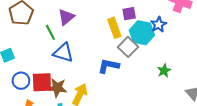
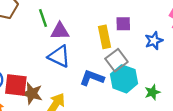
purple triangle: (66, 17) -> (60, 31), moved, turned 30
green line: (50, 32) -> (43, 18), moved
cyan hexagon: (142, 33) -> (124, 79), moved
blue triangle: (63, 53) -> (59, 56), moved

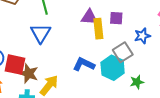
purple triangle: (60, 31) -> (89, 17), moved
blue triangle: (59, 56) -> (41, 33), moved, turned 30
gray square: (116, 60) -> (123, 52), moved

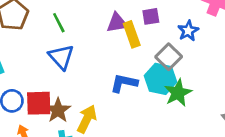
brown star: (29, 73) -> (58, 110), turned 30
green star: (137, 82) -> (178, 93), moved, size x1.5

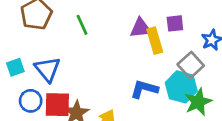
blue triangle: (61, 57) -> (47, 69), moved

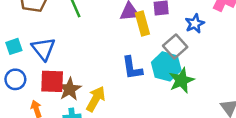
blue L-shape: (144, 89) -> (132, 68), turned -115
blue circle: (31, 101) -> (15, 79), moved

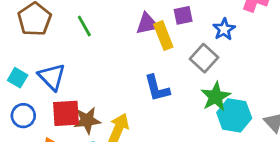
cyan square: (14, 46) -> (18, 78), turned -35
cyan hexagon: (166, 66) -> (234, 115), moved
brown star: (70, 89) -> (87, 120), turned 30

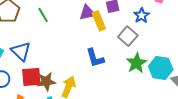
cyan hexagon: (234, 115) -> (161, 68), moved

